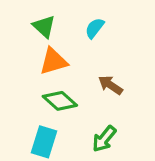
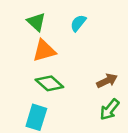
brown arrow: (110, 85) -> (107, 81), moved, turned 120
green arrow: (104, 139) -> (110, 109), moved

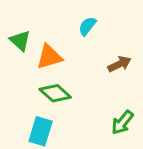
green triangle: (36, 22) -> (20, 41), moved
brown arrow: (107, 81) -> (119, 64), moved

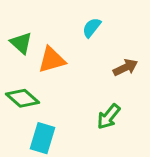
green diamond: (55, 93) -> (23, 98), moved
green arrow: (122, 122) -> (109, 117), moved

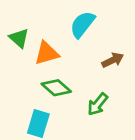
cyan semicircle: (92, 28) -> (82, 24), size x1.5
green diamond: (23, 98) -> (56, 88), moved

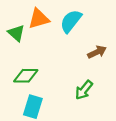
orange triangle: (47, 53) -> (39, 19), moved
green diamond: (56, 88) -> (26, 76), moved, turned -40

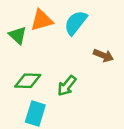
brown arrow: (97, 52) -> (103, 55), turned 48
green arrow: (84, 90) -> (67, 86), moved

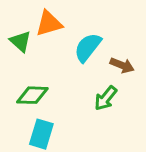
cyan semicircle: (76, 23) -> (88, 47), moved
green arrow: (67, 86) -> (106, 98), moved

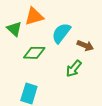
green diamond: (32, 95) -> (34, 53), moved

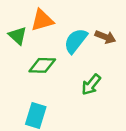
brown arrow: (85, 46) -> (105, 37), moved

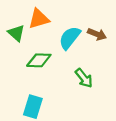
green arrow: (91, 85) -> (84, 78), turned -78

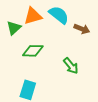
green triangle: (16, 33) -> (14, 28), turned 35
cyan semicircle: (70, 38) -> (59, 15), moved, turned 90

